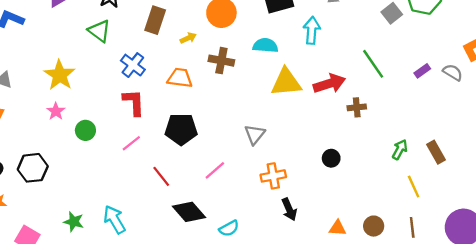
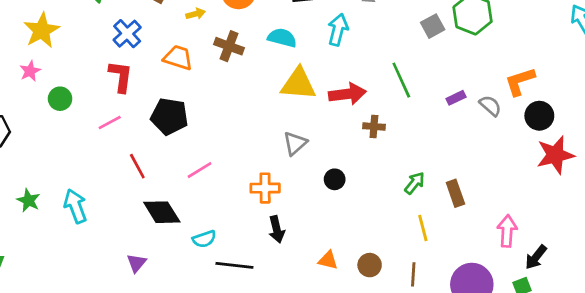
gray triangle: (255, 134) -> (295, 143), moved

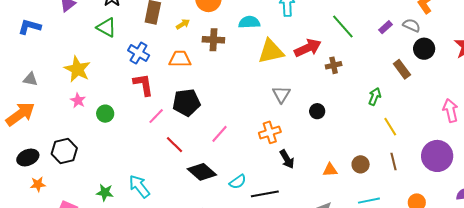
black circle: (539, 116) -> (424, 49), moved
pink line: (110, 122) -> (156, 116), moved
brown rectangle: (455, 193) -> (402, 69), moved

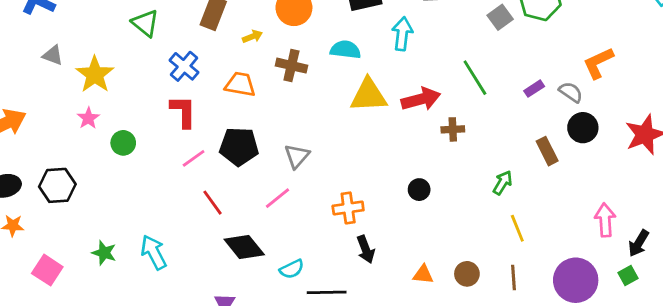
gray triangle: (30, 79) -> (53, 55), moved
gray triangle: (281, 94) -> (297, 156), moved

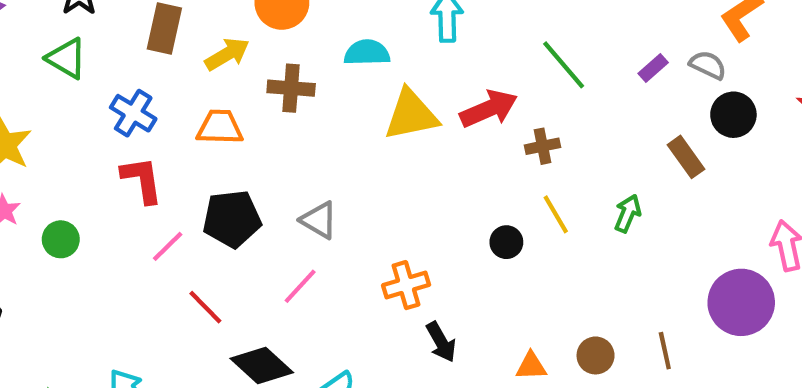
yellow arrow: (252, 37) -> (227, 54), size x1.5
gray triangle: (297, 156) -> (319, 220), turned -32
yellow line: (517, 228) -> (556, 214), moved
purple circle: (576, 280) -> (741, 302), moved

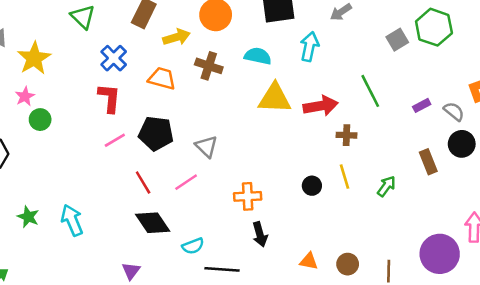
green circle: (61, 239) -> (40, 120), moved
red line: (205, 307) -> (143, 182), moved

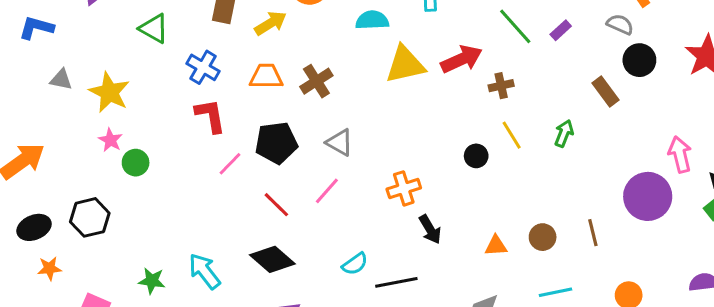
brown cross: (209, 66) -> (316, 81), moved, turned -36
purple rectangle: (422, 105) -> (561, 30), moved
black diamond: (153, 223) -> (272, 259), moved

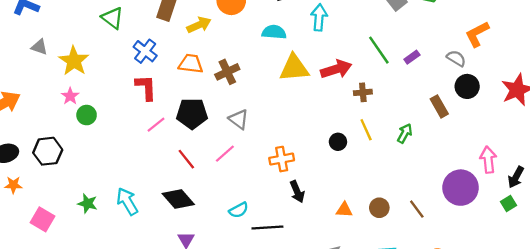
brown line: (593, 233) -> (417, 209), turned -30

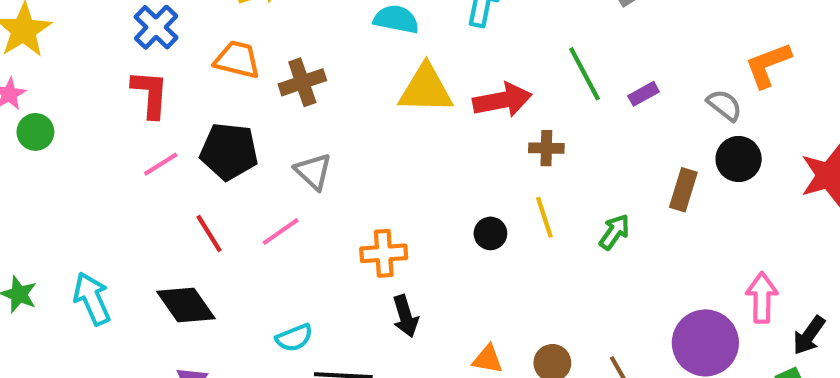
brown rectangle: (439, 106) -> (683, 190), turned 40

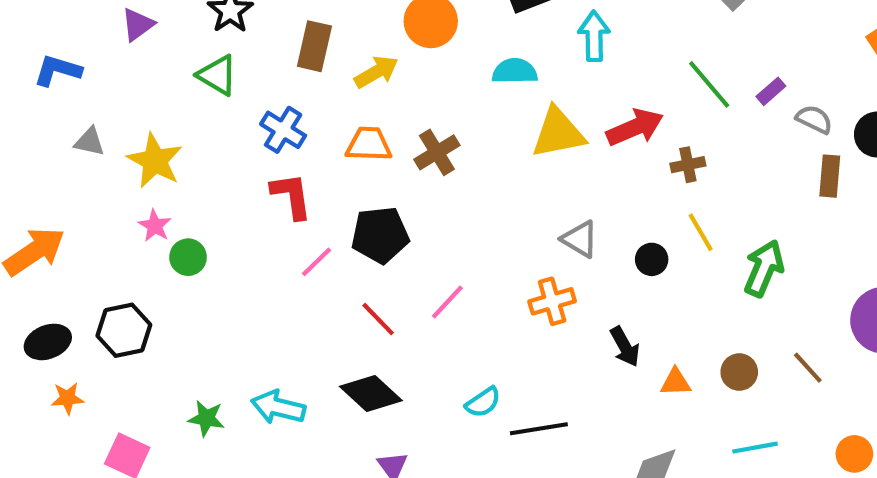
gray semicircle: (724, 105) -> (814, 119), moved
gray triangle: (313, 171) -> (580, 239), moved
green arrow: (614, 232) -> (764, 268), moved, size x1.5
cyan arrow: (92, 299) -> (278, 407), turned -40
black arrow: (405, 316) -> (625, 347), moved

